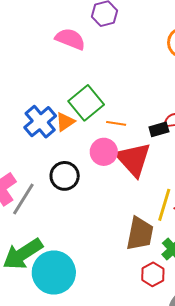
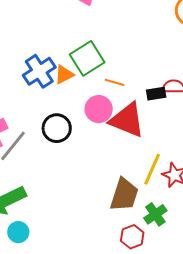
red triangle: (133, 159) -> (127, 120), turned -33
cyan circle: (54, 272) -> (18, 232), moved, size x0.5

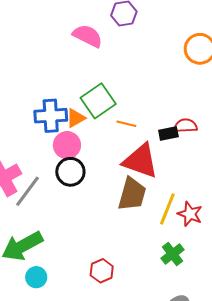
blue cross: (39, 71) -> (51, 116), turned 32
pink circle: (99, 109) -> (67, 145), moved
brown trapezoid: (124, 195) -> (132, 194), moved
red hexagon: (132, 237) -> (102, 271), moved

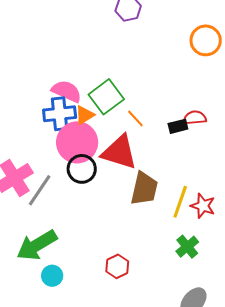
pink semicircle: (88, 36) -> (67, 91), moved
orange line: (126, 124) -> (135, 118), turned 36
pink circle: (67, 145) -> (77, 142), size x1.5
red triangle: (141, 161) -> (119, 152), moved

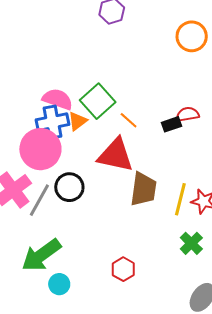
pink circle: (77, 142) -> (40, 149), moved
black circle: (82, 169) -> (69, 187), moved

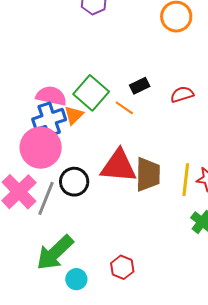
black rectangle: (172, 124) -> (140, 86), moved
red triangle: (115, 155) -> (119, 166), moved
red hexagon: (123, 269) -> (122, 267), moved

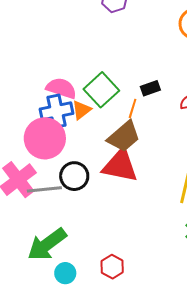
orange line: (124, 108) -> (133, 108), turned 66
brown trapezoid: (148, 174) -> (124, 137), moved, turned 42
gray line: (46, 198) -> (44, 189), turned 56

